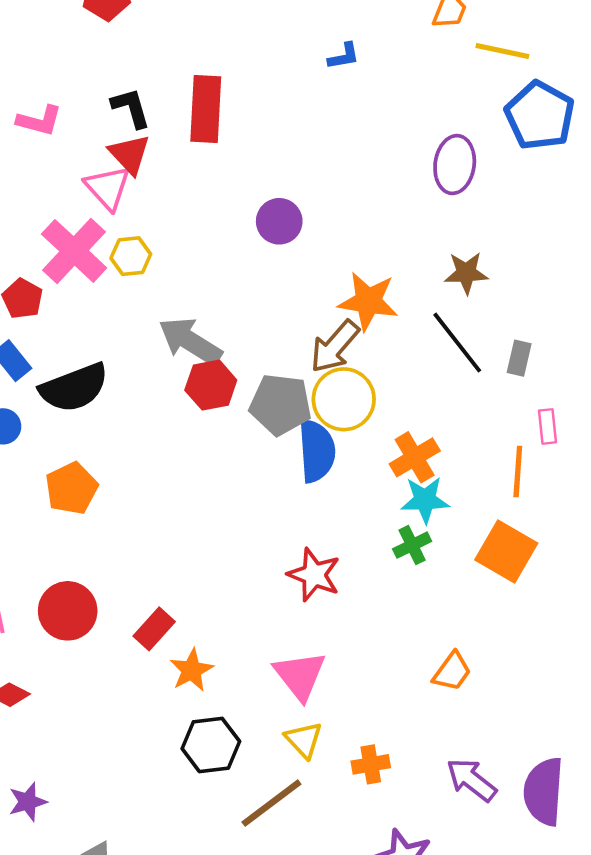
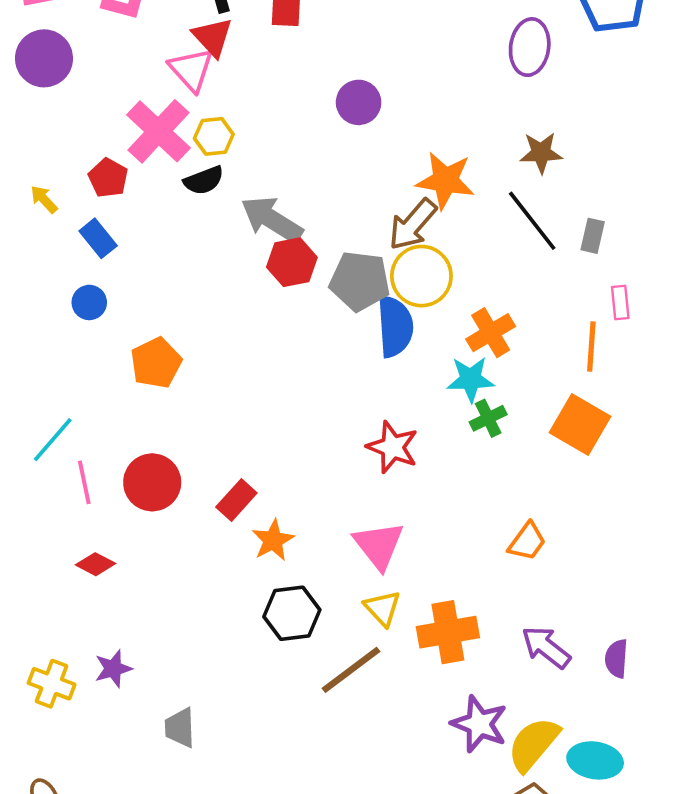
black semicircle: (74, 388) -> (204, 180), moved, size x0.6
cyan star: (425, 500) -> (471, 379), moved
orange cross: (371, 764) -> (448, 632), size x1.6
purple semicircle: (544, 791) -> (616, 659), size x0.6

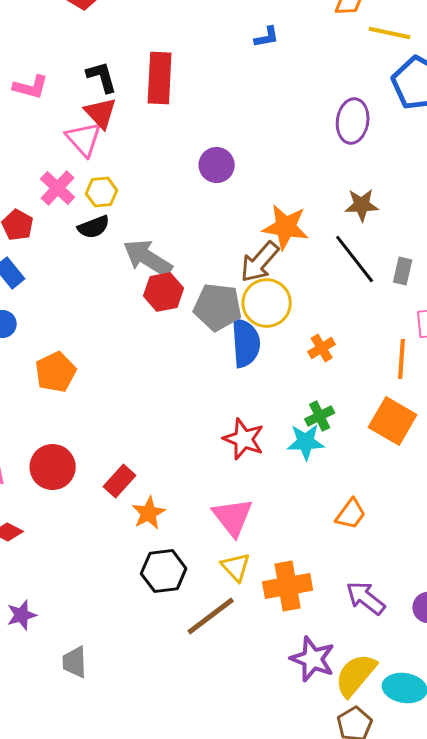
pink cross: (158, 131) -> (58, 188), size x0.7
orange cross: (491, 333) -> (322, 348), size x0.7
cyan star: (471, 379) -> (306, 442), moved

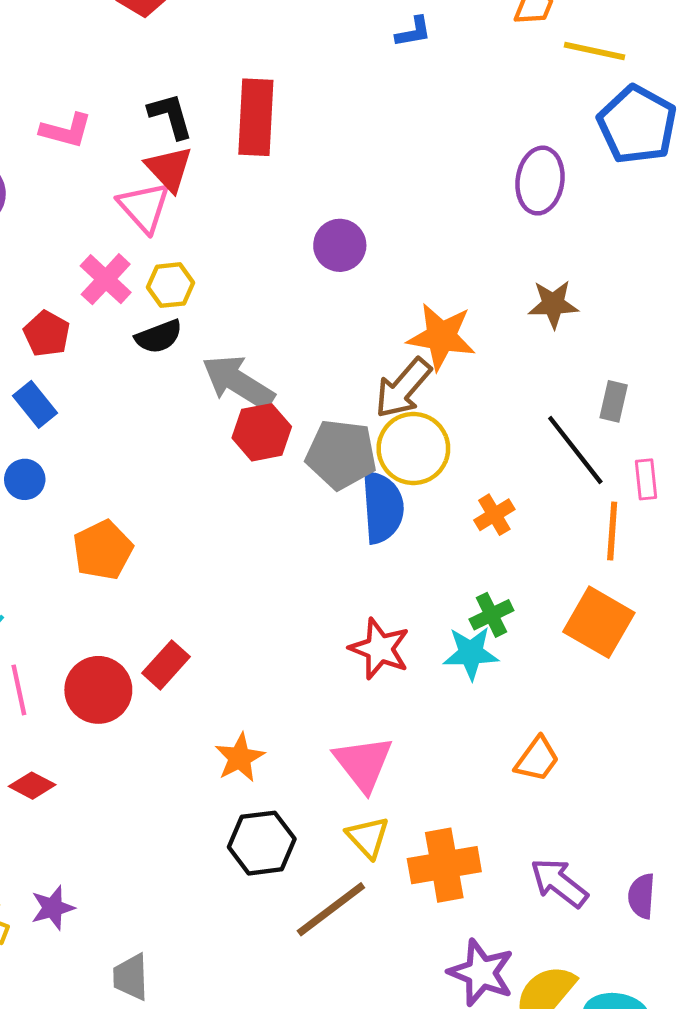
blue L-shape: (267, 37) -> (413, 32), moved
black line: (355, 259) -> (575, 450), moved
red rectangle: (120, 481) -> (166, 665), moved

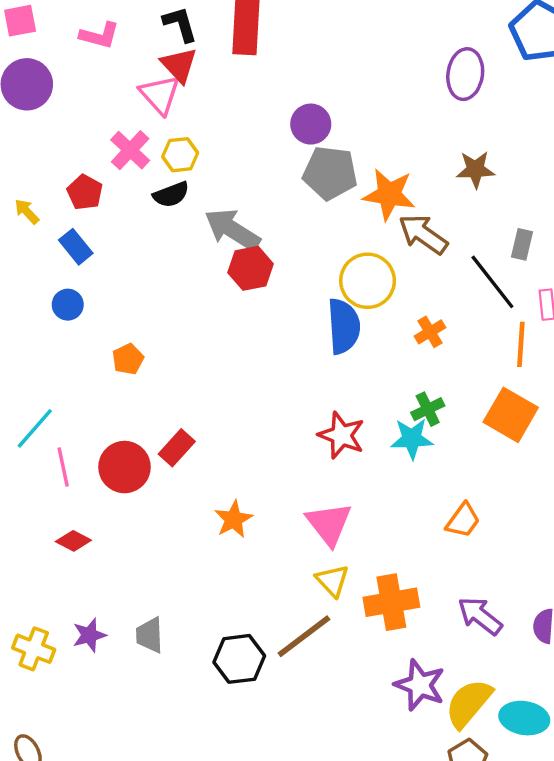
brown arrow: (403, 388) -> (423, 234), moved, turned 84
gray pentagon: (341, 454) -> (330, 173), moved
orange pentagon: (103, 550) -> (128, 359), size x0.7
black hexagon: (262, 843) -> (239, 659), moved
gray trapezoid: (131, 977) -> (149, 635), moved

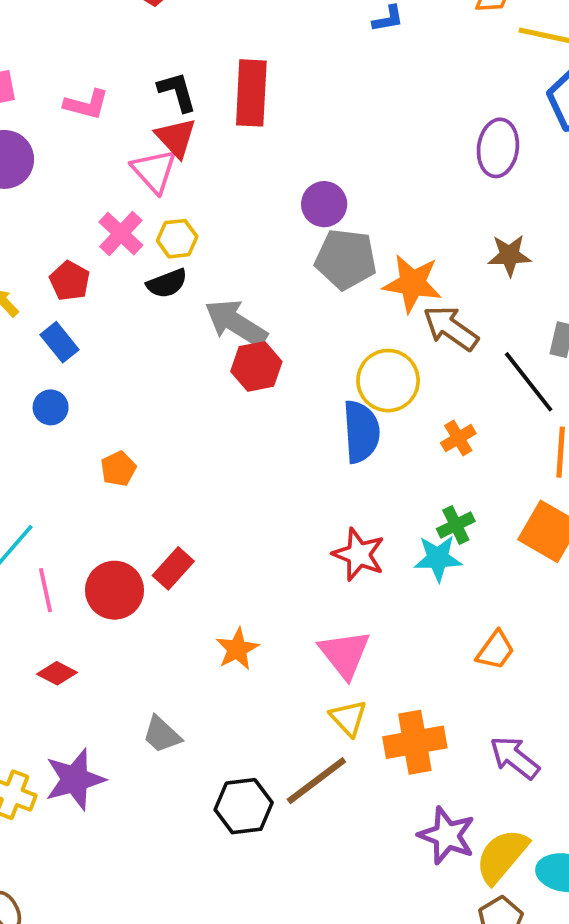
purple star: (89, 635) -> (75, 779), size x1.6
gray trapezoid: (149, 635) -> (162, 735), moved, turned -45

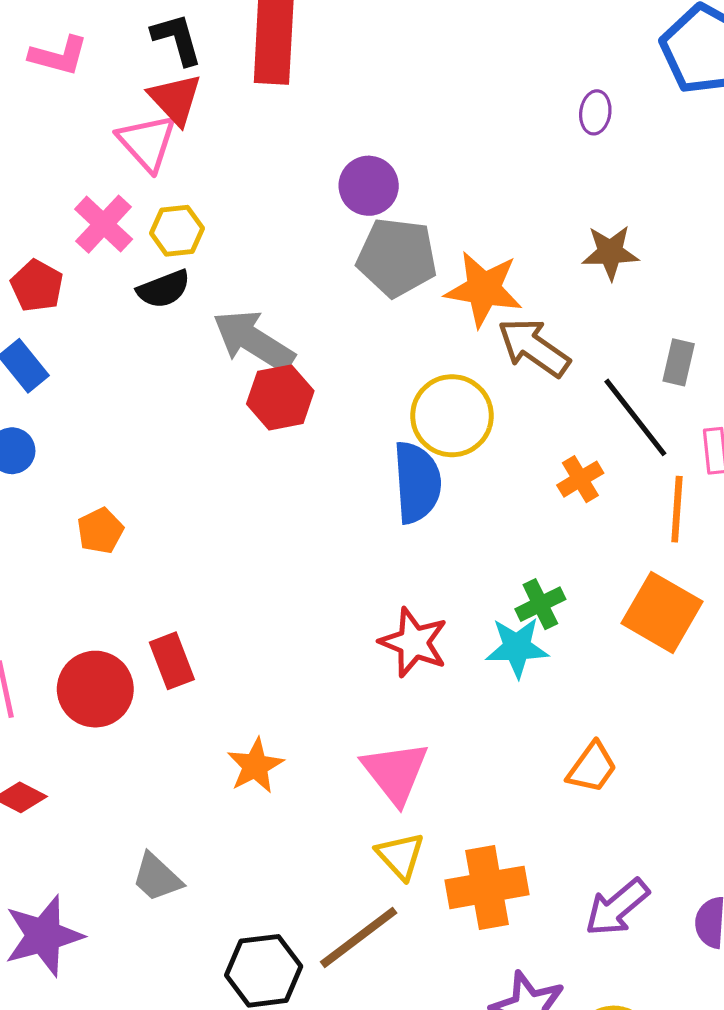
purple ellipse: (498, 148) -> (595, 112), size x0.6
orange cross: (458, 438) -> (580, 479), moved
red rectangle: (173, 568) -> (172, 661), turned -63
purple arrow: (515, 758) -> (617, 907), turned -78

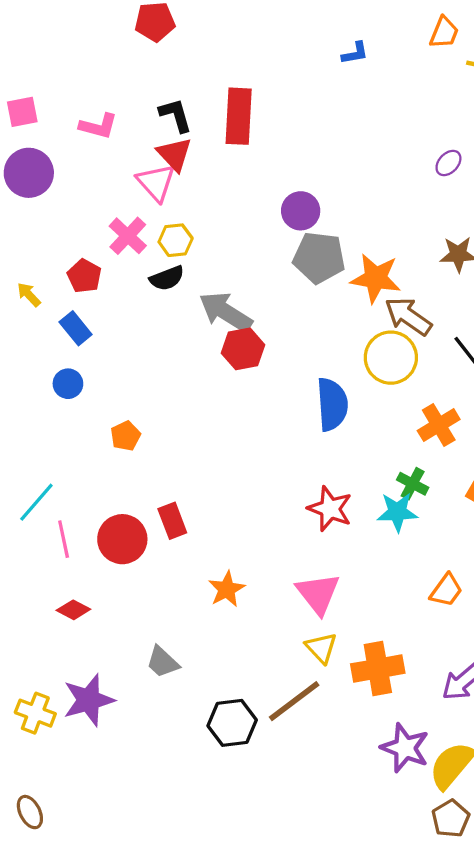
purple ellipse: (595, 112) -> (448, 163), turned 36
yellow circle: (452, 416) -> (391, 358), moved
orange cross: (580, 479) -> (439, 425), moved, size x1.4
green cross: (540, 604) -> (413, 484), turned -36

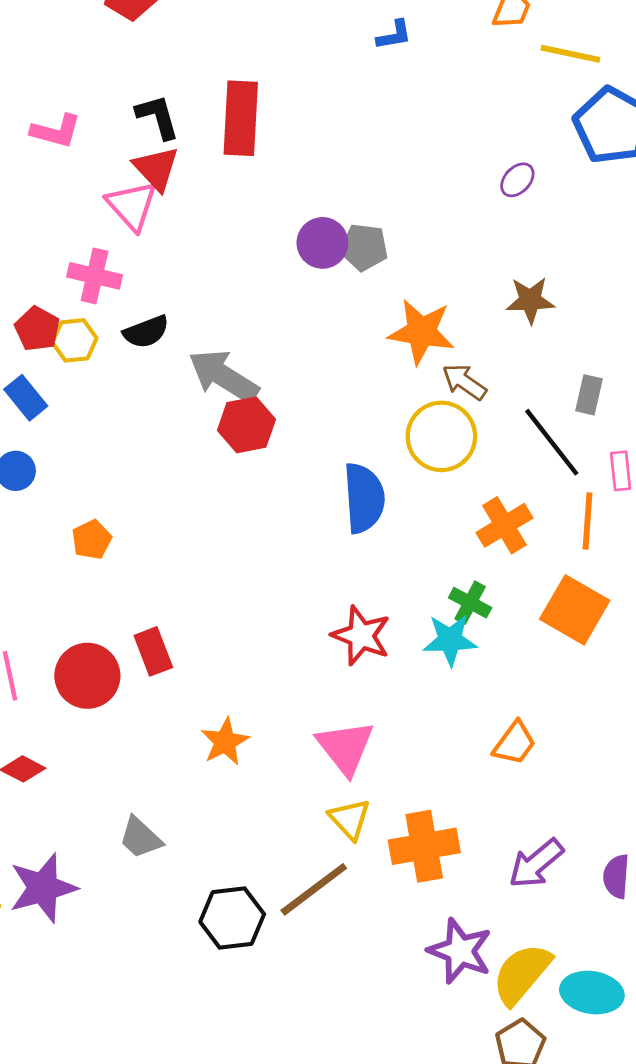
pink cross: (128, 236) -> (95, 276), turned -30
yellow hexagon: (176, 240) -> (74, 340), moved
gray pentagon: (319, 258) -> (364, 247), moved, size x0.7
brown arrow: (408, 316) -> (464, 382), size x0.7

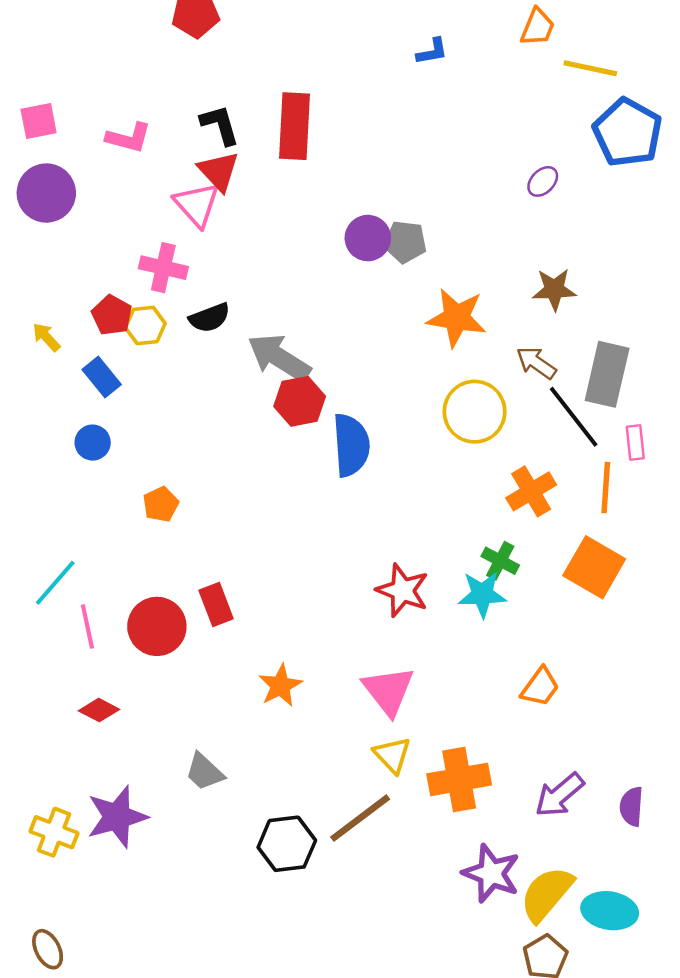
brown arrow: (464, 382) -> (536, 363), moved
gray rectangle: (589, 395) -> (607, 374), size x1.8
blue semicircle: (364, 498) -> (351, 445), moved

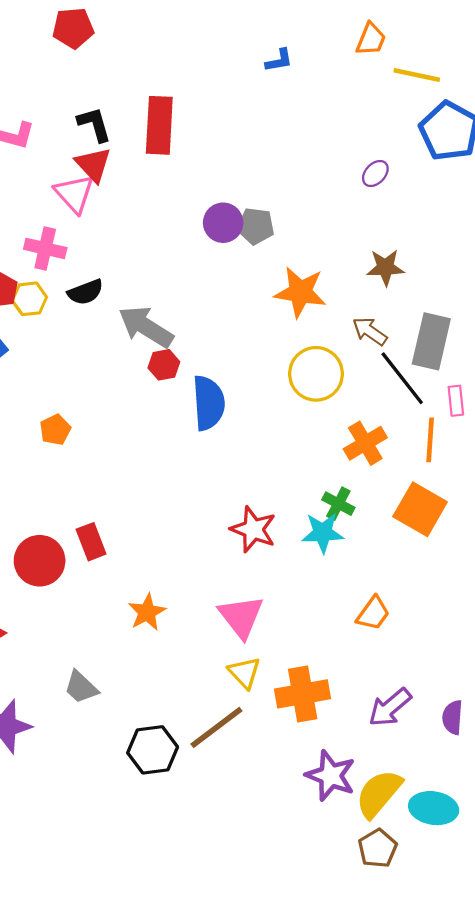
red hexagon: (300, 401) -> (164, 365), size x0.7
orange pentagon: (161, 504) -> (55, 430), moved

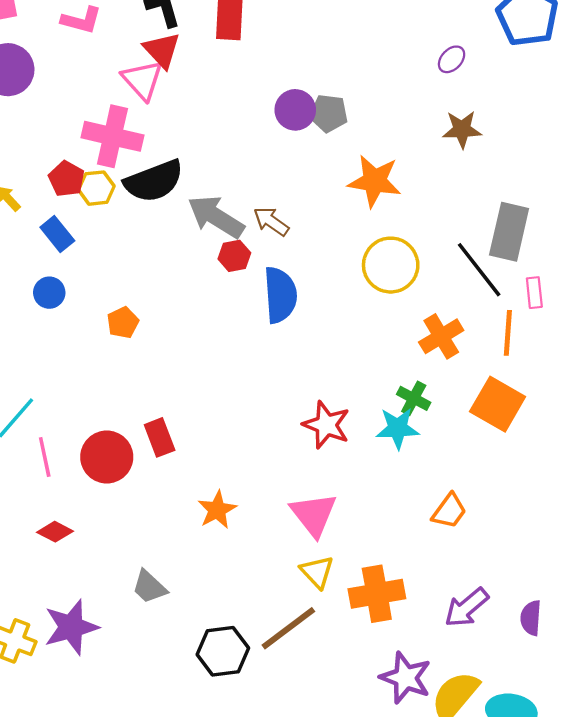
pink cross: (45, 248) -> (112, 136), size x1.4
brown star: (385, 267) -> (462, 129), moved
black semicircle: (85, 292) -> (154, 181), size x1.6
brown arrow: (370, 331) -> (271, 221), moved

